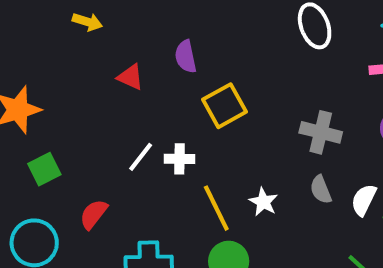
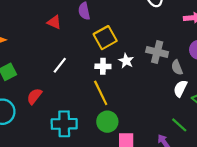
white cross: (180, 159) -> (103, 66), moved
gray semicircle: (321, 190) -> (177, 67), moved
white star: (263, 202) -> (126, 61), moved

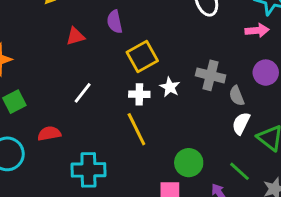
red triangle: (54, 22) -> (75, 36), turned -40
red semicircle: (34, 96) -> (49, 134), turned 42
green circle: (107, 122) -> (189, 163), moved

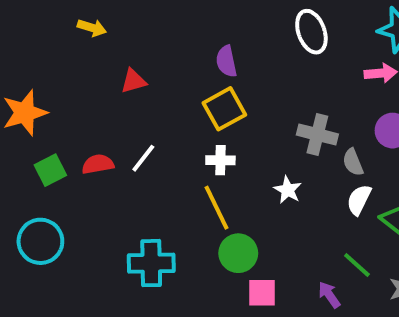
purple semicircle: (115, 22) -> (226, 61), moved
white star: (170, 87) -> (288, 190), moved
red semicircle: (49, 134) -> (98, 164), moved
green circle: (189, 163) -> (238, 253), moved

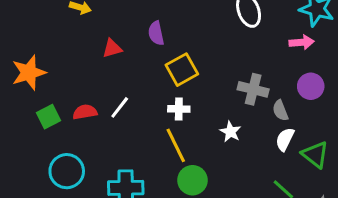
purple semicircle: (226, 61) -> (156, 33), moved
cyan circle: (40, 241) -> (67, 171), moved

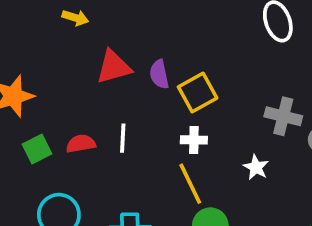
purple semicircle: (156, 33) -> (159, 74), moved
red triangle: (112, 48) -> (114, 67), size x1.5
white line: (120, 107) -> (123, 138), turned -35

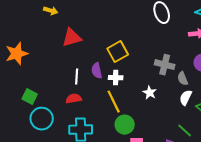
purple semicircle: (159, 74) -> (97, 71), moved
red semicircle: (81, 144) -> (74, 99), moved
green square: (37, 149) -> (30, 97), moved, turned -35

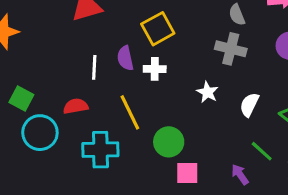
gray semicircle: (183, 79) -> (237, 15), moved
white semicircle: (186, 98) -> (249, 105), moved
red semicircle: (74, 99) -> (76, 106), moved
yellow line: (114, 102) -> (130, 112), moved

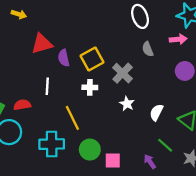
gray cross: (231, 49) -> (123, 73), moved, turned 30
purple semicircle: (125, 58) -> (64, 58), moved
red semicircle: (76, 106) -> (22, 105), moved
green circle: (169, 142) -> (90, 150), moved

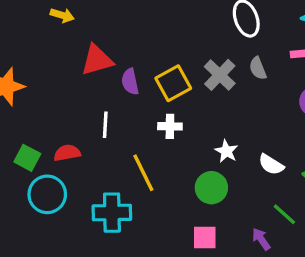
gray cross: (123, 73) -> (220, 75), moved
white semicircle: (156, 112) -> (271, 164), turned -84
green circle: (90, 150) -> (211, 188), moved

